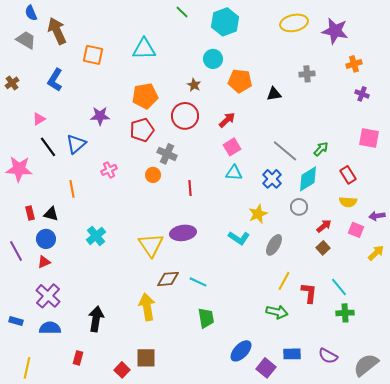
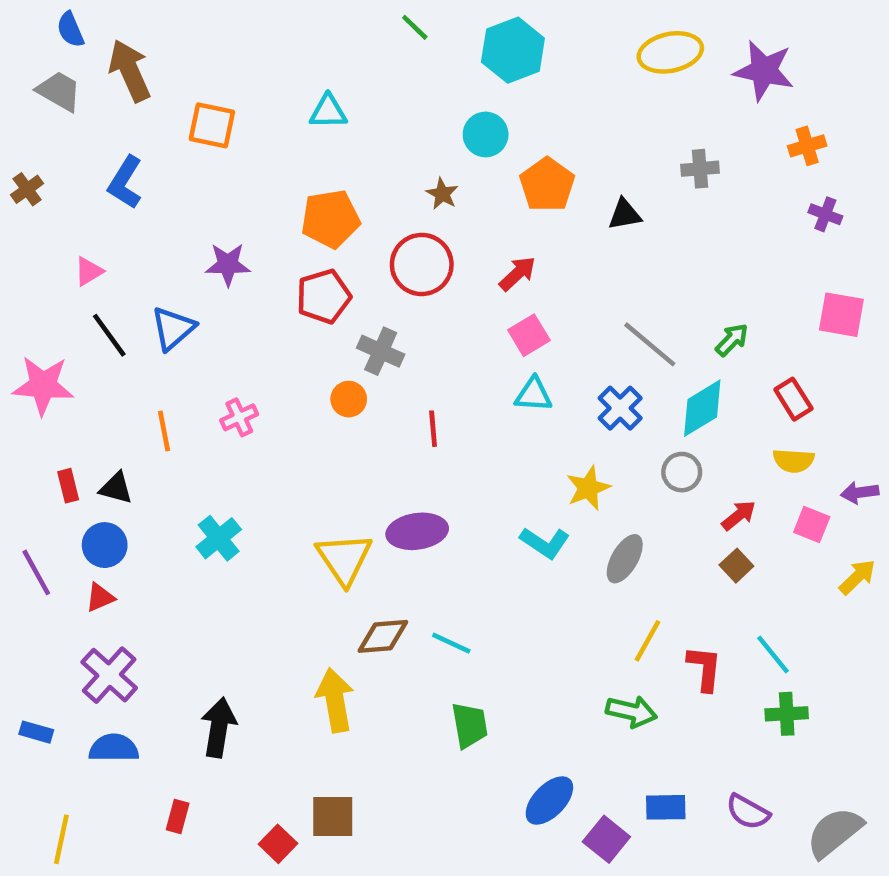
cyan triangle: (144, 49) -> (328, 112), size x0.7
orange pentagon: (240, 81) -> (547, 185), turned 30
pink cross: (109, 170) -> (239, 417), moved

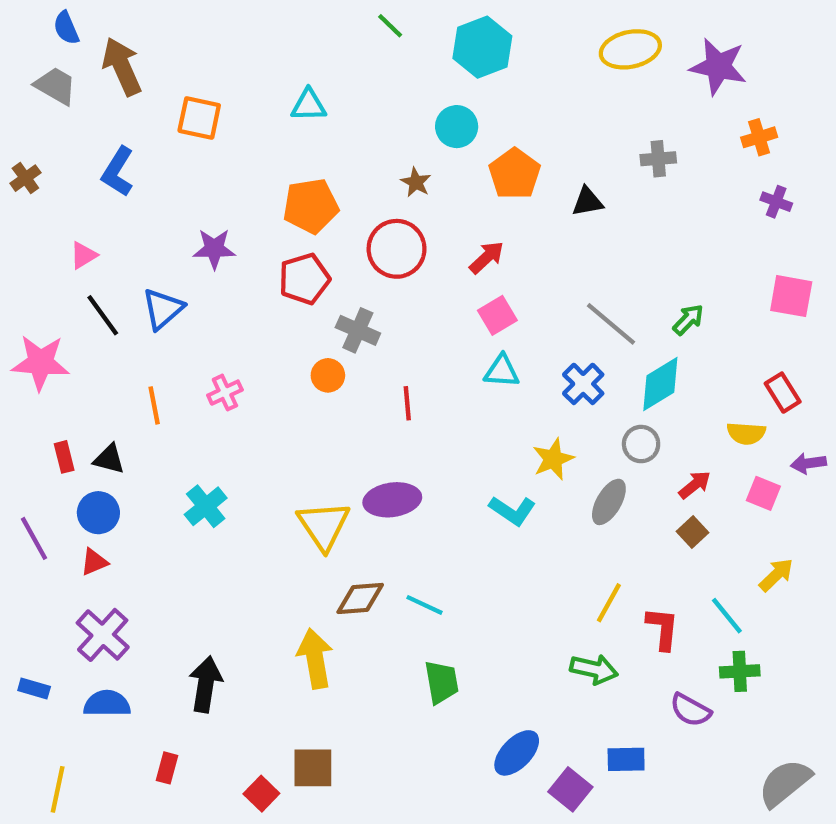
red rectangle: (793, 399) -> (783, 393), moved
gray ellipse: (625, 559) -> (609, 502), moved
yellow arrow: (857, 577) -> (776, 575), moved
purple semicircle: (748, 812) -> (690, 710), moved

